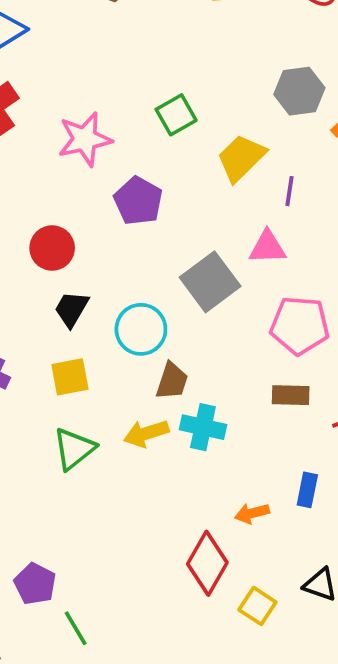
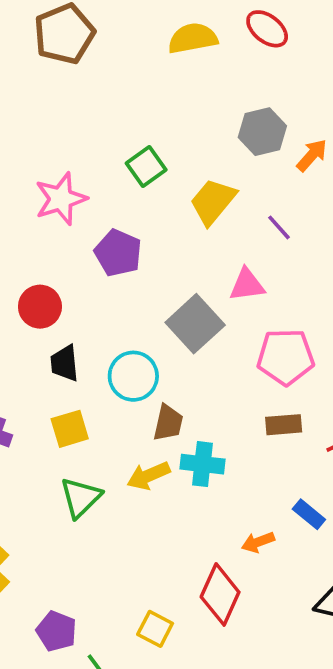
purple line: (290, 191) -> (279, 227), moved, turned -44
black trapezoid: (72, 309) -> (65, 363), turned -30
blue rectangle: (307, 490) -> (309, 514), turned -56
yellow square: (257, 606) -> (155, 629), moved

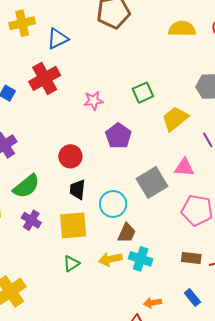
pink star: (61, 199) -> (93, 101), size x0.7
brown rectangle: (284, 425) -> (191, 258), moved
yellow square: (70, 429) -> (73, 225), size x1.4
green triangle: (81, 497) -> (71, 264), size x0.7
orange arrow: (258, 542) -> (152, 303), moved

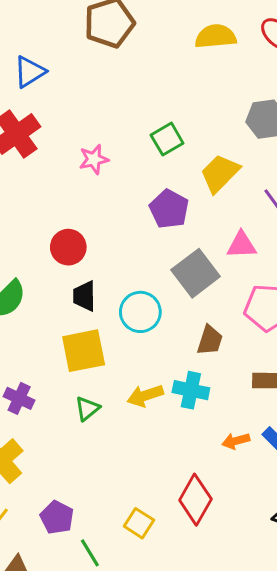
purple pentagon: (118, 136) -> (169, 209), moved
purple cross: (31, 220) -> (19, 398), moved
brown trapezoid: (127, 233) -> (210, 340), moved
orange arrow: (152, 303) -> (236, 441), moved

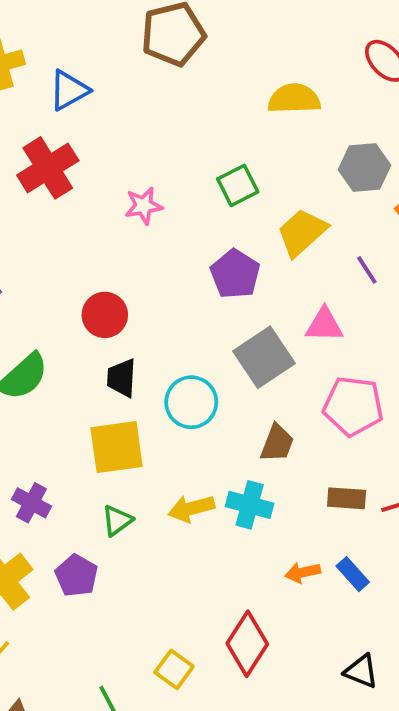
yellow semicircle: (216, 36) -> (294, 99), moved
purple pentagon: (57, 517) -> (76, 576), moved

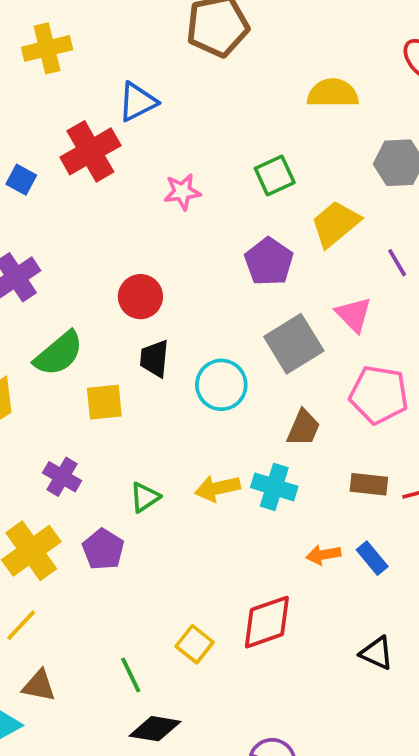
blue triangle: (69, 90) -> (137, 102), moved
pink triangle: (324, 325) -> (354, 314), turned 42
yellow square: (117, 447) -> (104, 402), moved, size x0.7
red diamond: (247, 644) -> (267, 622), turned 36

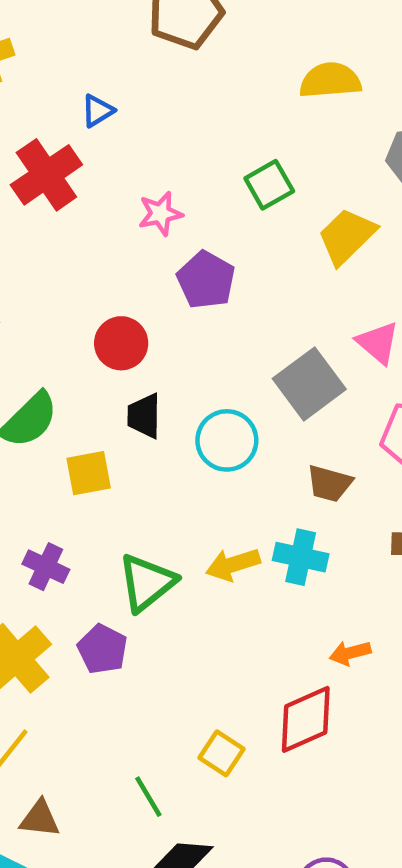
blue triangle: (137, 102) -> (98, 111), size x0.7
purple pentagon: (269, 262) -> (206, 280), moved
brown trapezoid: (303, 428) -> (329, 483), turned 87
green triangle: (145, 497) -> (147, 583), size x1.6
orange arrow: (323, 555) -> (350, 653), moved

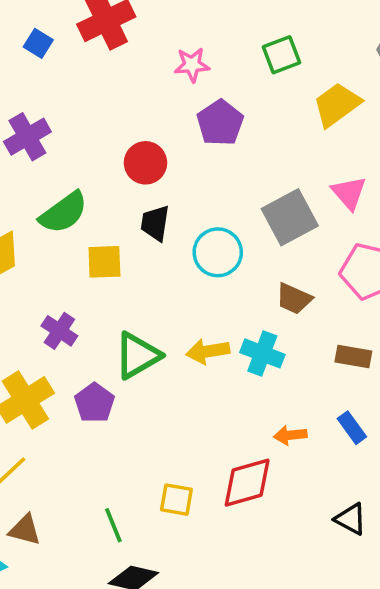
yellow square: (221, 753) -> (176, 500), turned -32

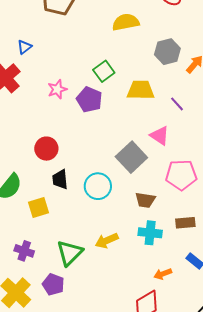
yellow trapezoid: (337, 105) -> (141, 90), turned 52
purple pentagon: (220, 123) -> (89, 100), moved
cyan cross: (262, 353) -> (150, 233), moved

